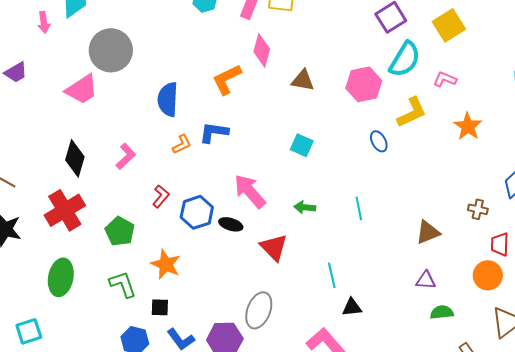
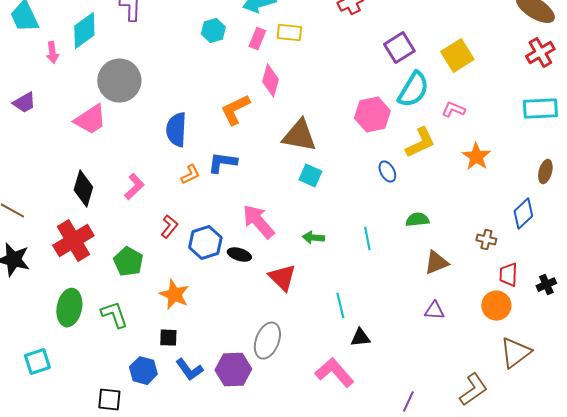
brown triangle: (303, 80) -> (299, 136), moved, size x1.5
green L-shape: (123, 284) -> (114, 315), moved
green semicircle: (442, 312) -> (417, 220), moved

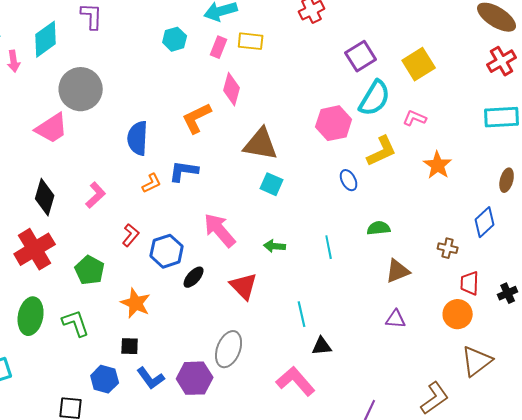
black ellipse: (239, 255) -> (194, 277), moved, turned -65

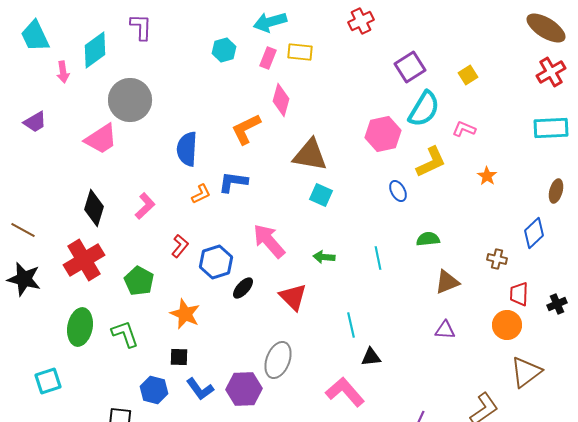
yellow square: (419, 64) -> (468, 75), size x0.6
orange star: (438, 165) -> (487, 176), size x0.7

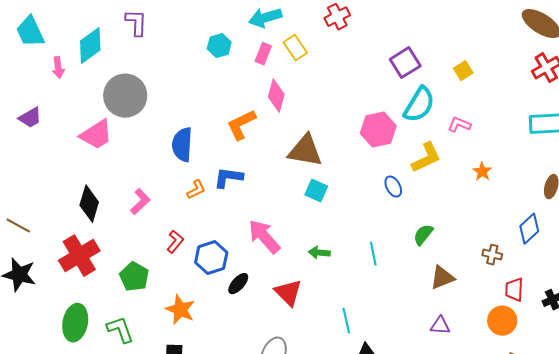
red cross: (361, 21) -> (337, 17), moved
yellow rectangle: (300, 52) -> (295, 48), turned 50
green semicircle: (428, 239) -> (423, 235), turned -45

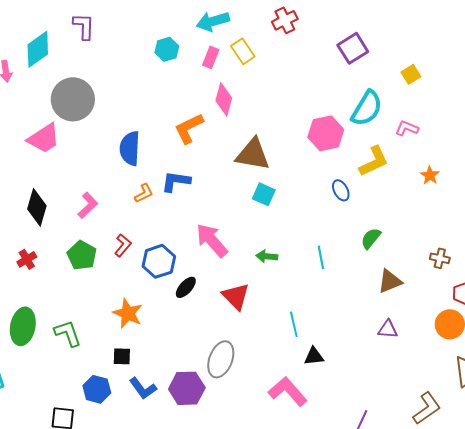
purple square: (405, 63) -> (353, 48), moved
red cross: (79, 256) -> (27, 259), size x0.5
green pentagon: (134, 277) -> (82, 255), moved

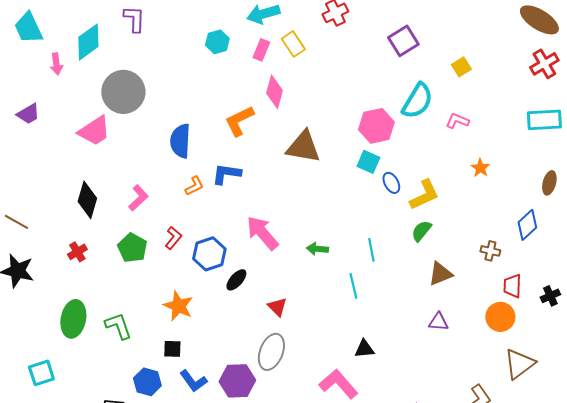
yellow L-shape: (374, 161) -> (424, 195), moved
cyan square: (264, 194) -> (368, 162), moved
red triangle: (236, 296) -> (277, 307), moved, size x0.7
cyan line: (294, 324) -> (353, 286), moved

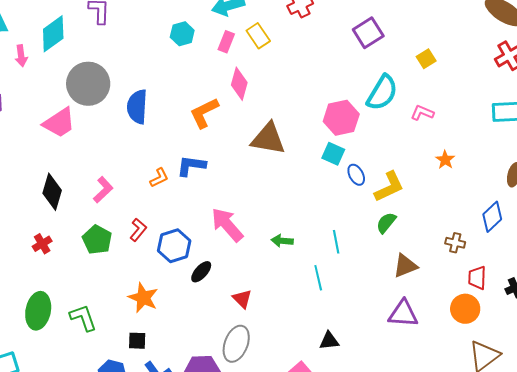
blue semicircle: (180, 141) -> (137, 107), moved
purple triangle: (438, 322) -> (403, 314), size x1.5

